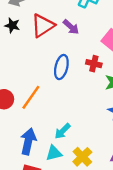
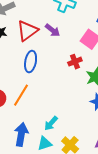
red cross: (94, 64) -> (75, 62), turned -32
blue ellipse: (61, 67) -> (31, 62), moved

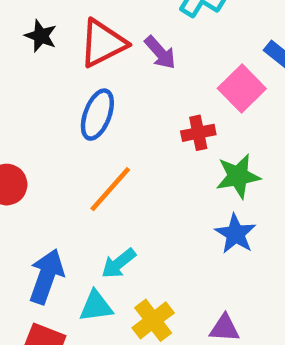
orange line: (21, 95) -> (110, 189), moved

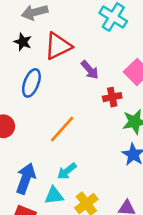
purple arrow: (160, 53) -> (90, 70), moved
blue ellipse: (97, 115) -> (31, 83), moved

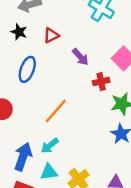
red triangle: (58, 46) -> (51, 35), size x0.6
cyan arrow: (67, 171) -> (50, 146), moved

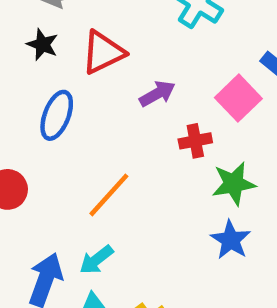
red triangle: (51, 35) -> (103, 52), size x1.5
purple arrow: (80, 57) -> (157, 94), turned -78

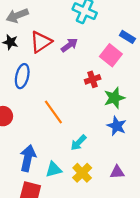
purple arrow: (157, 94) -> (69, 45), moved
orange line: (109, 195) -> (53, 112), turned -70
cyan arrow: (96, 260) -> (79, 143), moved

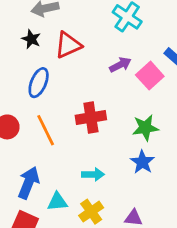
purple arrow: (69, 45) -> (120, 65), moved
red cross: (93, 79) -> (91, 118), moved, size x1.5
orange line: (53, 112) -> (46, 130), moved
cyan arrow: (79, 143) -> (93, 174), turned -144

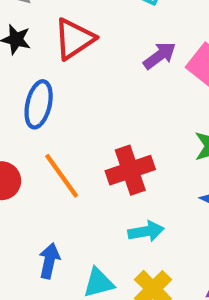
red cross: (91, 118) -> (130, 170), moved
blue arrow: (29, 183) -> (49, 261), size x0.7

